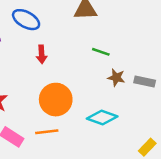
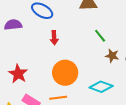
green line: (101, 52) -> (100, 36), turned 32

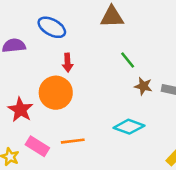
orange circle: (65, 73) -> (56, 93), moved

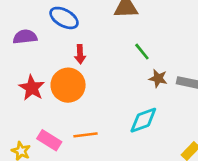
red star: (20, 110) -> (32, 88), moved
cyan diamond: (129, 127) -> (143, 120), turned -40

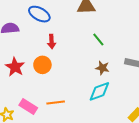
brown star: (158, 78) -> (102, 68), moved
orange circle: (68, 85) -> (42, 65), size x0.7

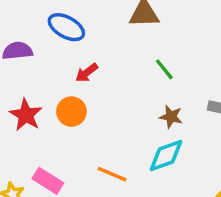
red arrow: (52, 41) -> (87, 73), turned 56
orange line: (56, 102) -> (112, 174), moved, turned 30

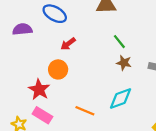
red star: (26, 115) -> (39, 90), moved
brown star: (171, 117) -> (124, 63), moved

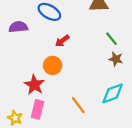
orange line: (85, 111) -> (78, 105), turned 30
pink rectangle: (42, 115) -> (38, 109), turned 72

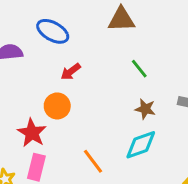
brown star: (116, 59) -> (145, 109), moved

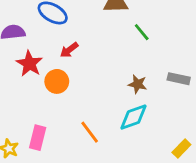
green line: (139, 69) -> (142, 32), moved
red star: (32, 133) -> (29, 64), moved

